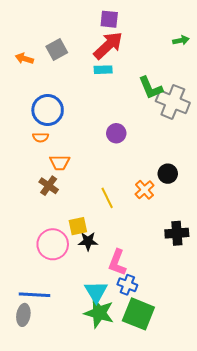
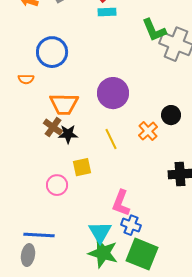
purple circle: (116, 133) -> (113, 93), moved, size x1.6
orange semicircle: (41, 137) -> (26, 79), moved
orange trapezoid: (60, 163) -> (64, 104), size x1.4
black star: (88, 241) -> (68, 134), moved
pink circle: (53, 244) -> (57, 185), size x0.7

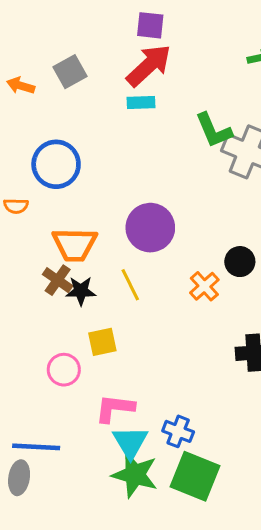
yellow line: (111, 139) -> (130, 285), moved
pink L-shape: (121, 203) -> (115, 408), moved, turned 76

